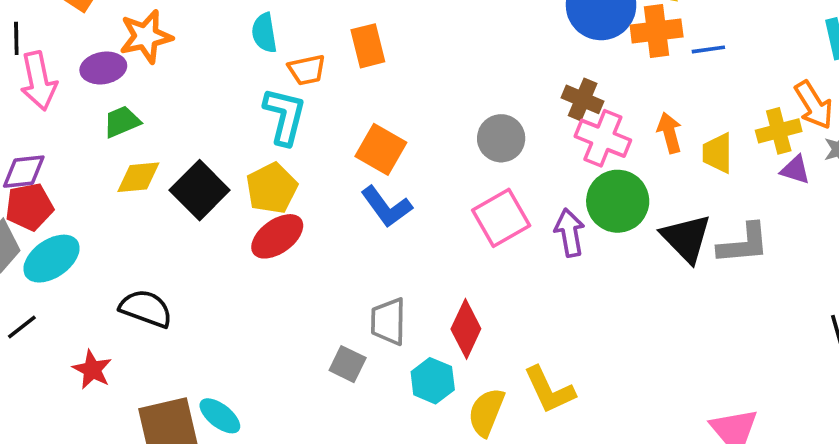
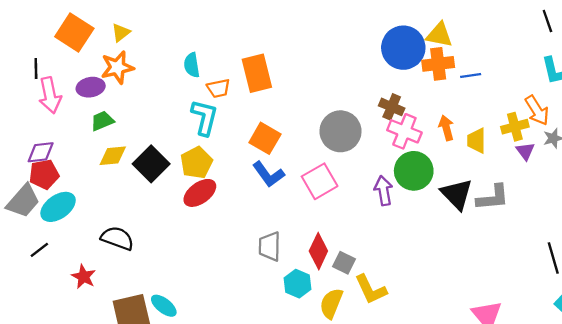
orange rectangle: (368, 46) -> (257, 73), size x1.4
gray circle: (501, 138) -> (341, 131), size x1.4
purple triangle: (795, 170) -> (525, 151), turned 36
pink square: (501, 218) -> (320, 181), moved
gray square: (348, 364) -> (344, 263), moved

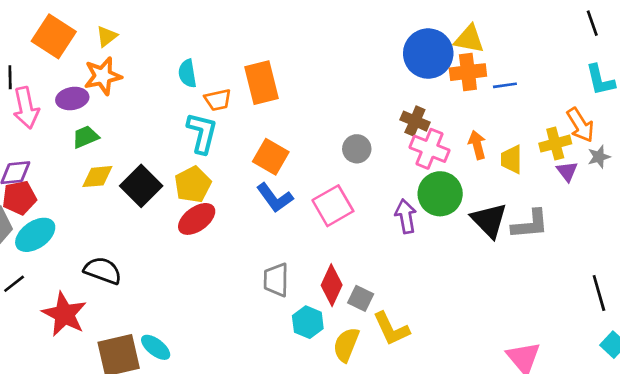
gray circle: (341, 131) -> (357, 149), size x0.6
red star: (84, 277) -> (64, 314), size x1.6

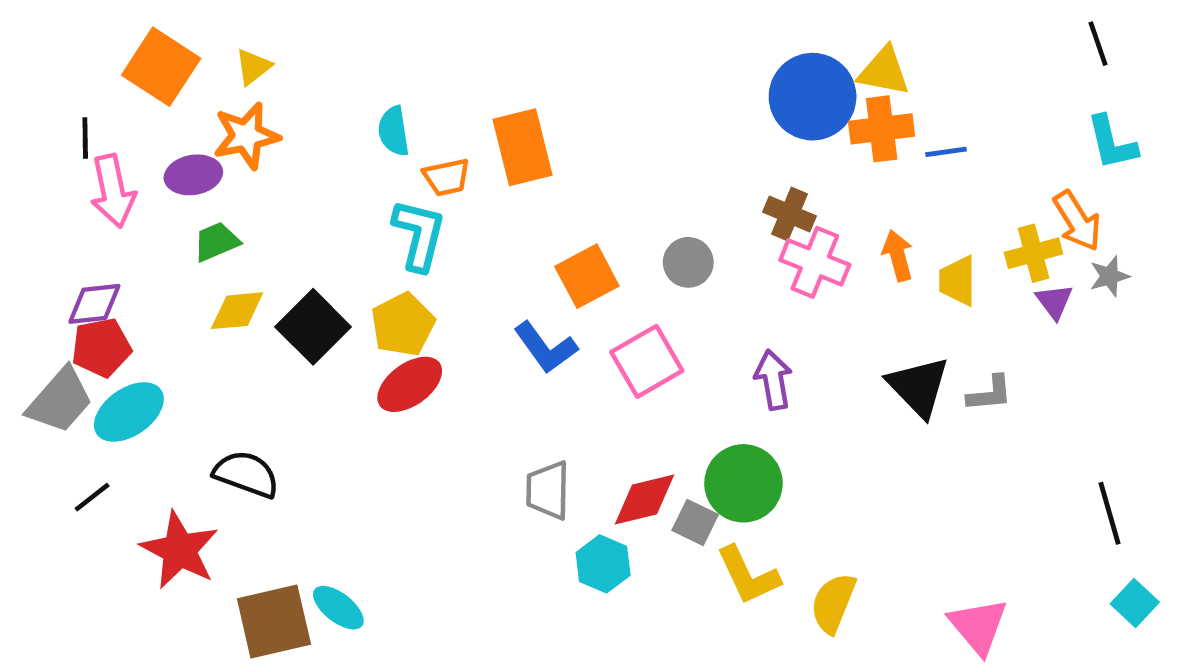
orange square: (271, 157) -> (587, 276), moved, turned 32
green circle: (440, 194) -> (743, 483), moved
gray L-shape: (530, 224) -> (990, 394), size x0.7
red diamond: (332, 285) -> (645, 499), turned 51
yellow semicircle: (346, 345) -> (833, 603), moved

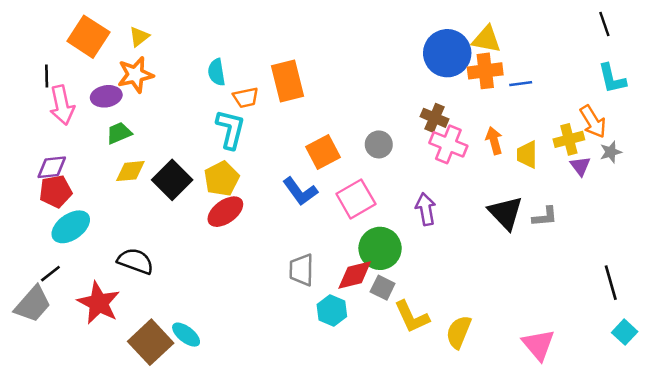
gray trapezoid: (60, 400) -> (33, 304), moved
green circle: (743, 483) -> (380, 248), moved
brown square: (274, 621) -> (151, 342), turned -30

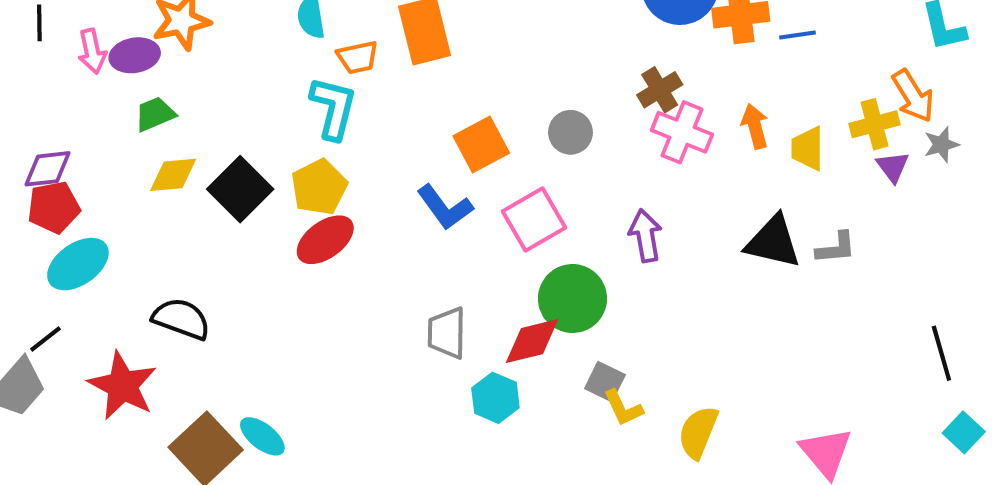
pink arrow: (62, 105) -> (92, 51), moved, size x0.7
brown cross: (435, 118) -> (660, 90), turned 36
black triangle: (506, 213) -> (773, 242), turned -33
gray square: (383, 288) -> (605, 382), moved
yellow L-shape: (412, 317) -> (623, 408), size x0.7

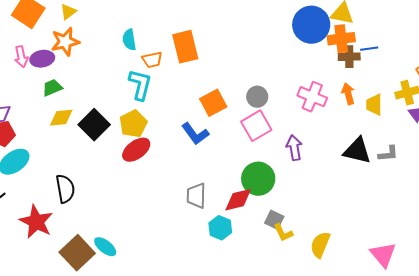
brown cross: (660, 90) -> (349, 57), moved, turned 30
pink square: (534, 219) -> (256, 126), moved
black semicircle: (181, 319) -> (65, 189), turned 60

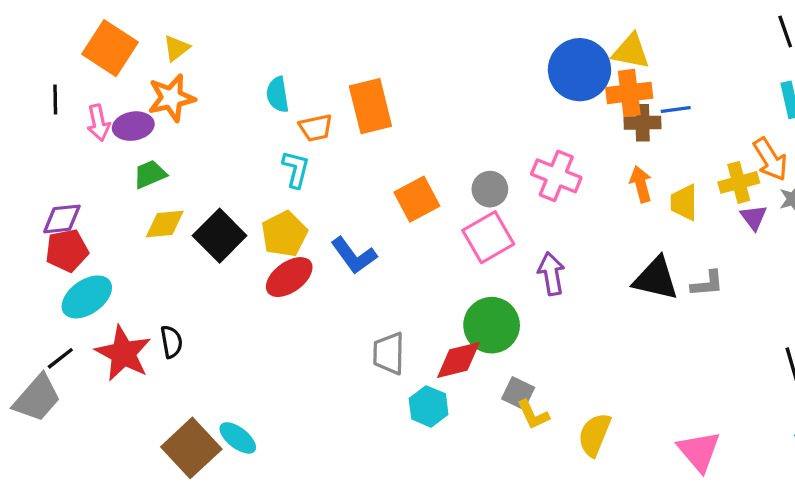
cyan L-shape: (140, 85) -> (296, 169), size x0.7
pink cross: (312, 97) -> (556, 176), moved
blue L-shape: (195, 134) -> (354, 255), moved
black semicircle: (65, 189) -> (171, 342), size x0.7
red star: (36, 222) -> (123, 353), moved

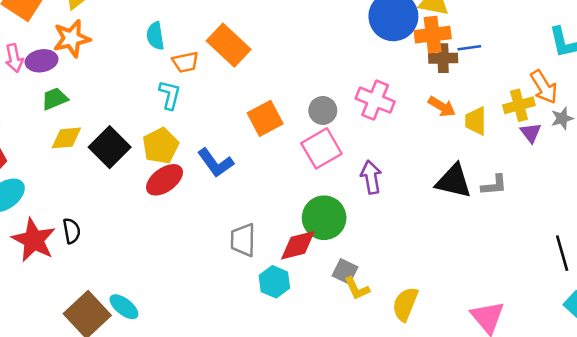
orange rectangle: (370, 106) -> (229, 45), turned -33
orange arrow: (641, 184) -> (442, 107), turned 136

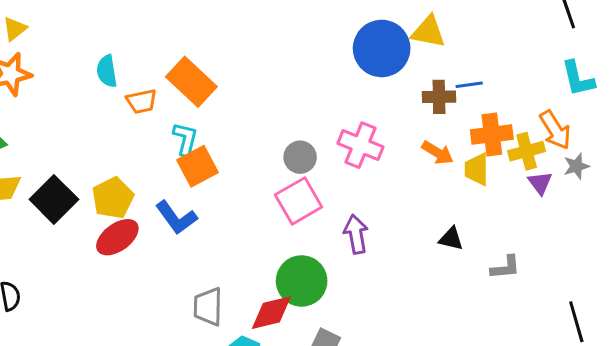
orange cross: (433, 35) -> (492, 135), moved
cyan L-shape: (170, 95) -> (185, 139), moved
orange square: (265, 118) -> (197, 166), moved
black triangle: (454, 181) -> (451, 239), size x0.6
gray L-shape: (494, 185) -> (505, 267), moved

